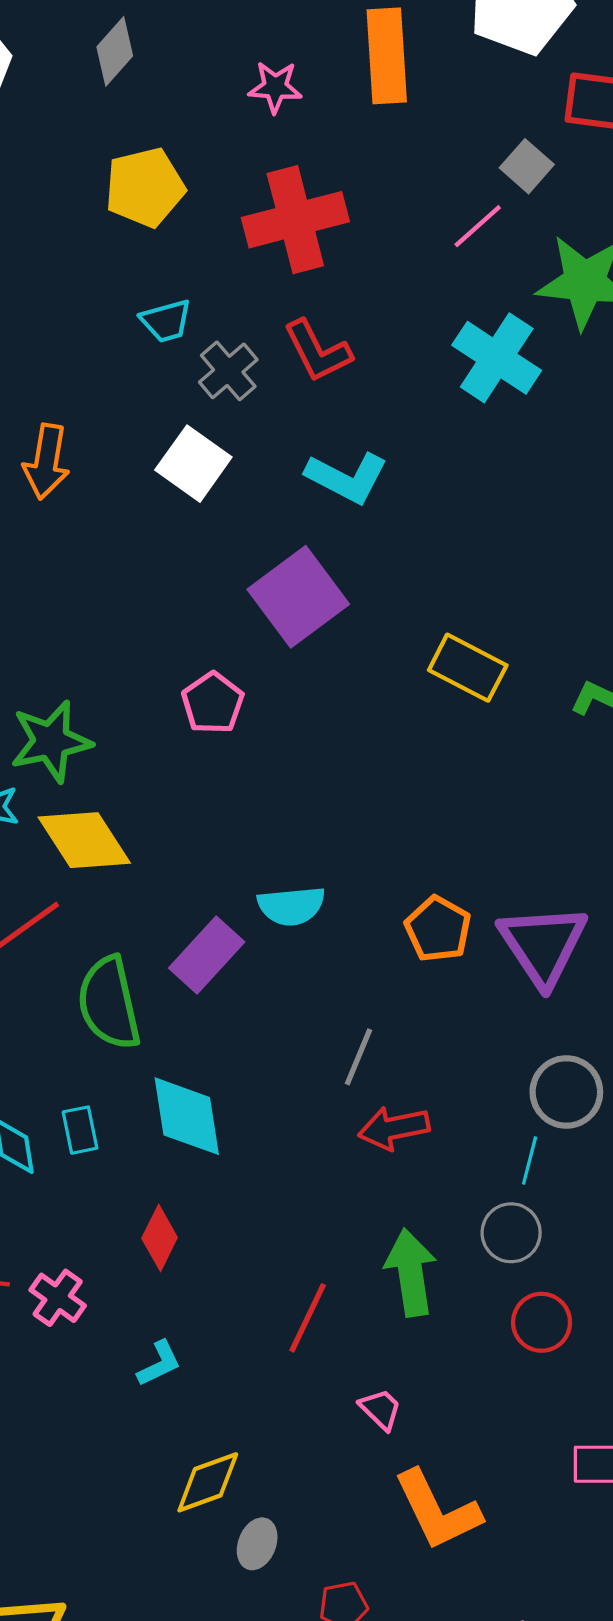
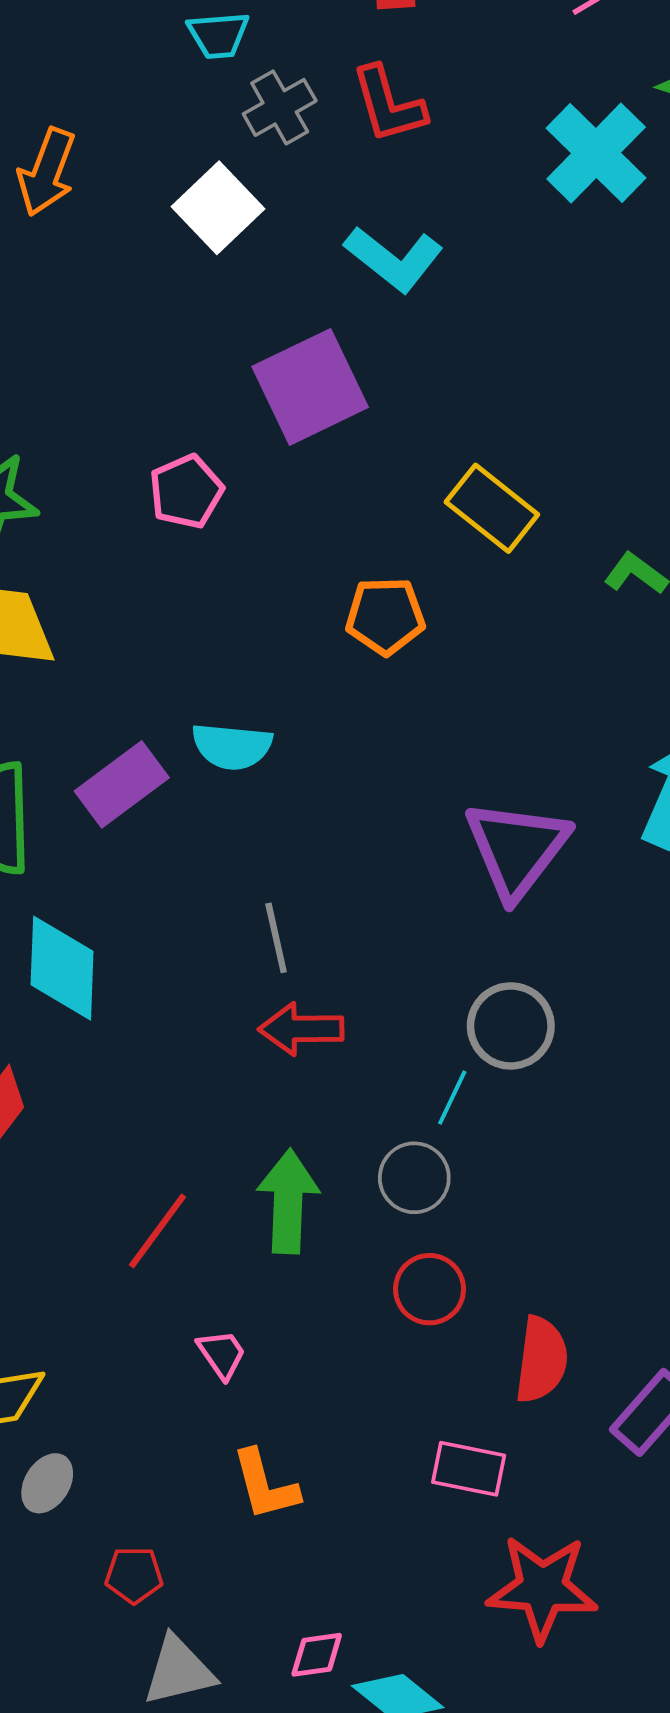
orange pentagon: (438, 929) -> (385, 616), moved, turned 30
gray line: (358, 1057) -> (276, 938), turned -46
orange L-shape: (437, 1510) -> (265, 1485), size x0.7

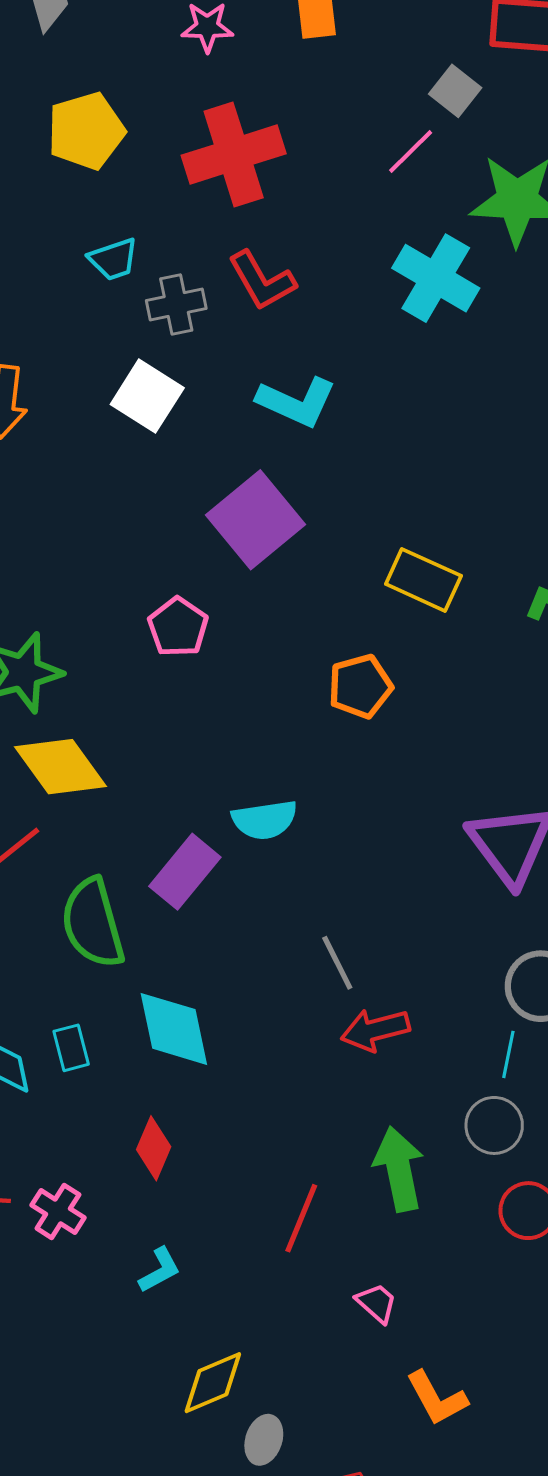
gray cross: (280, 107) -> (176, 304), turned 32

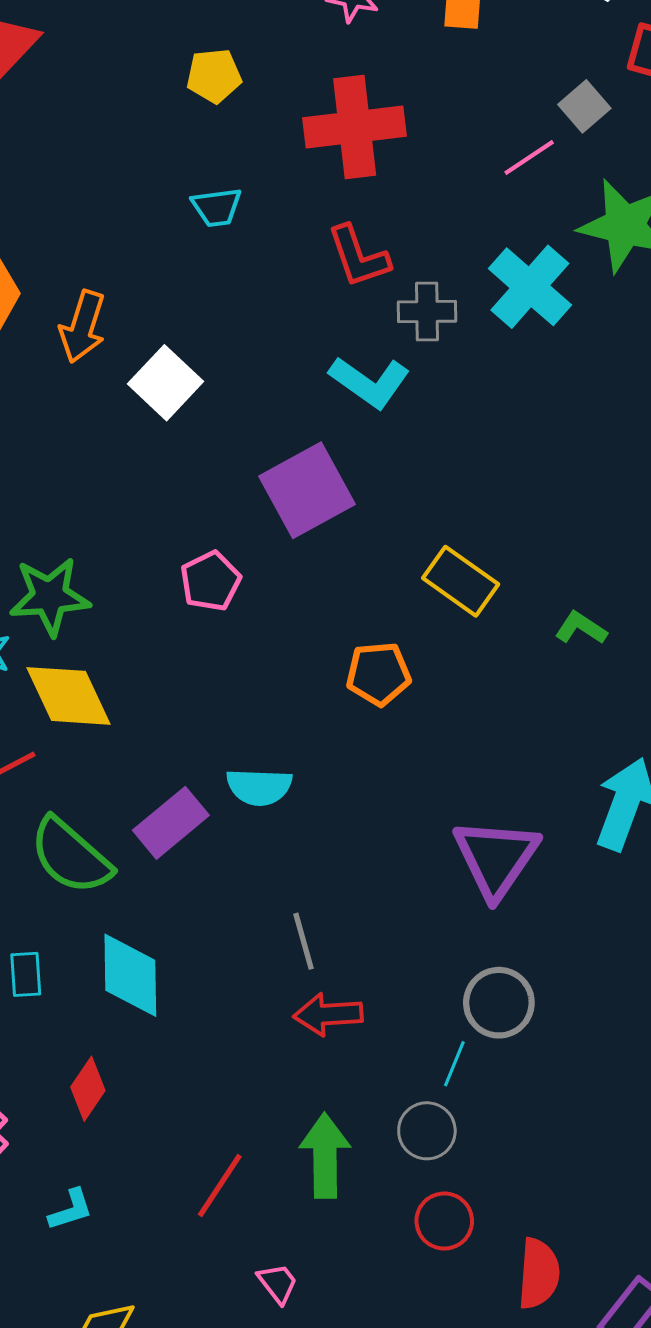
yellow pentagon: (86, 131) -> (214, 76), size x0.7
gray cross: (176, 304) -> (427, 312), moved
white square: (147, 396) -> (166, 383), moved
green semicircle: (93, 923) -> (71, 856), turned -44

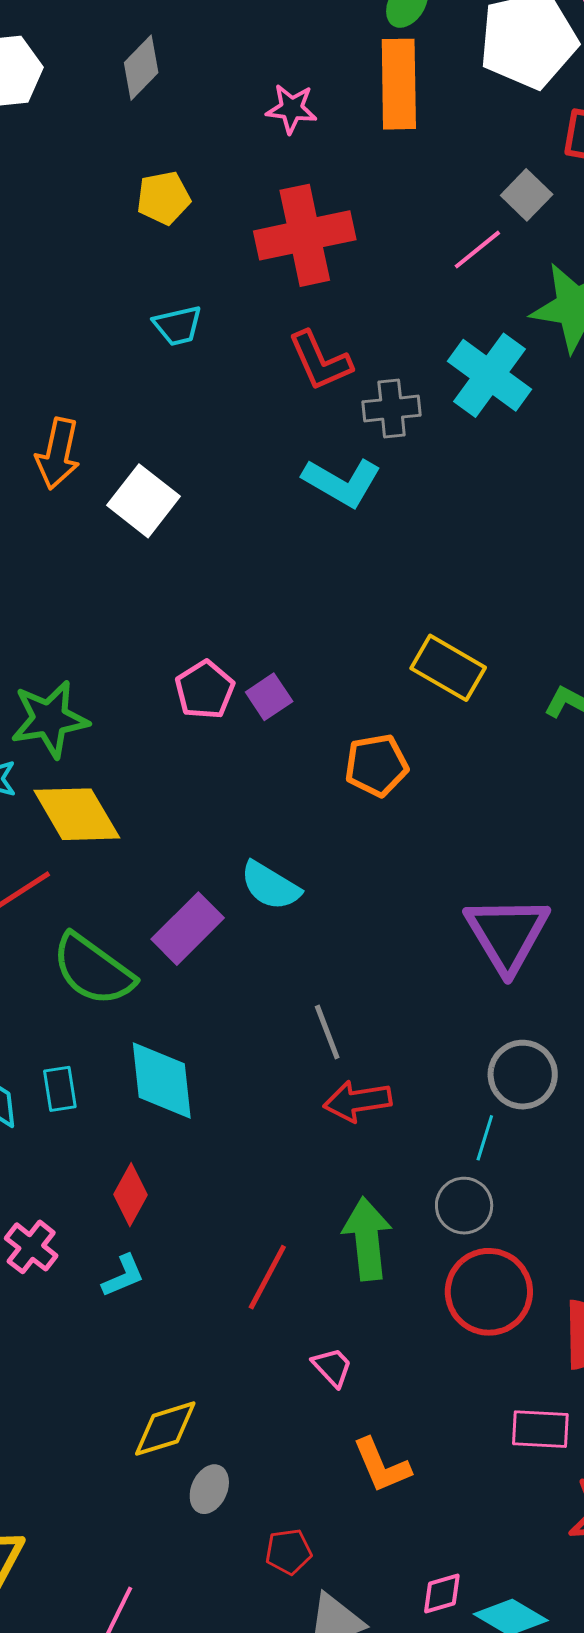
purple square: (307, 490) -> (269, 697), moved, size x0.5
cyan semicircle: (259, 787) -> (270, 886), turned 34
cyan L-shape: (71, 1210) -> (123, 1276), moved
red circle: (444, 1221) -> (489, 1292), size x1.5

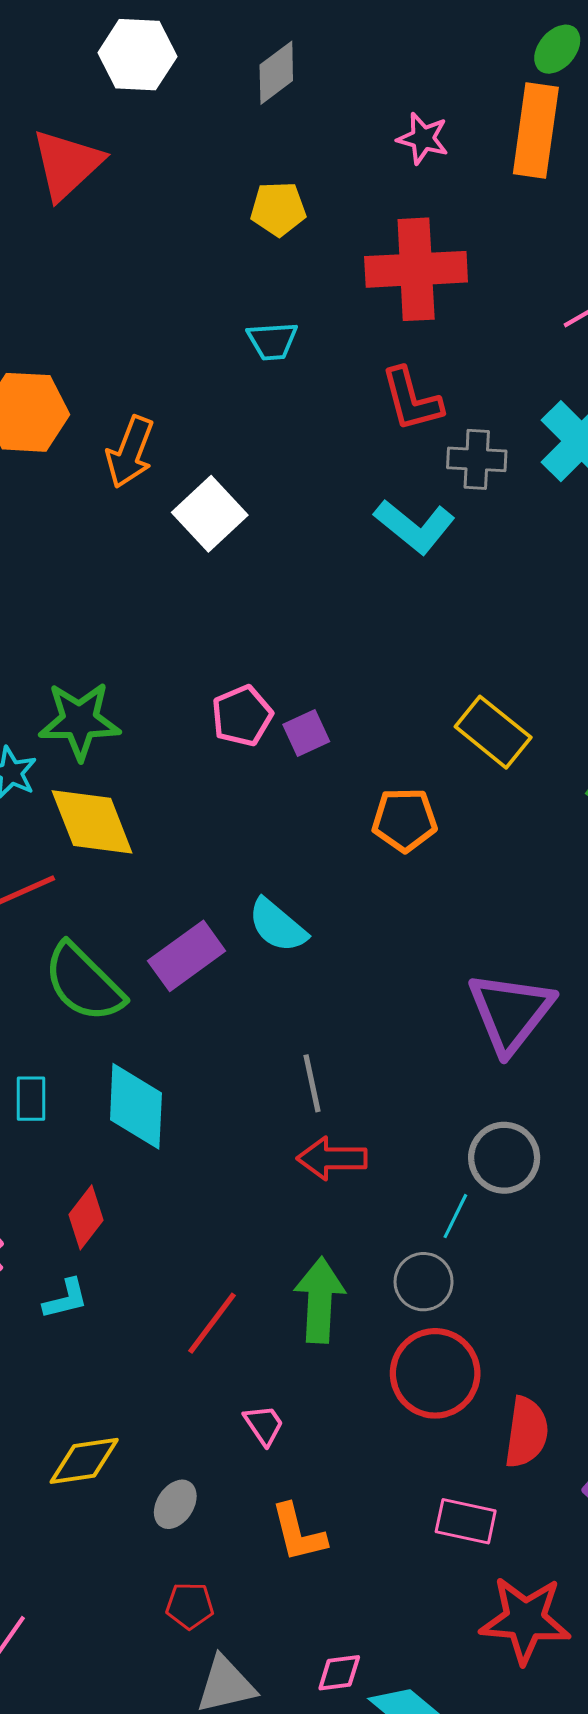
gray ellipse: (209, 1489) -> (175, 1504), moved

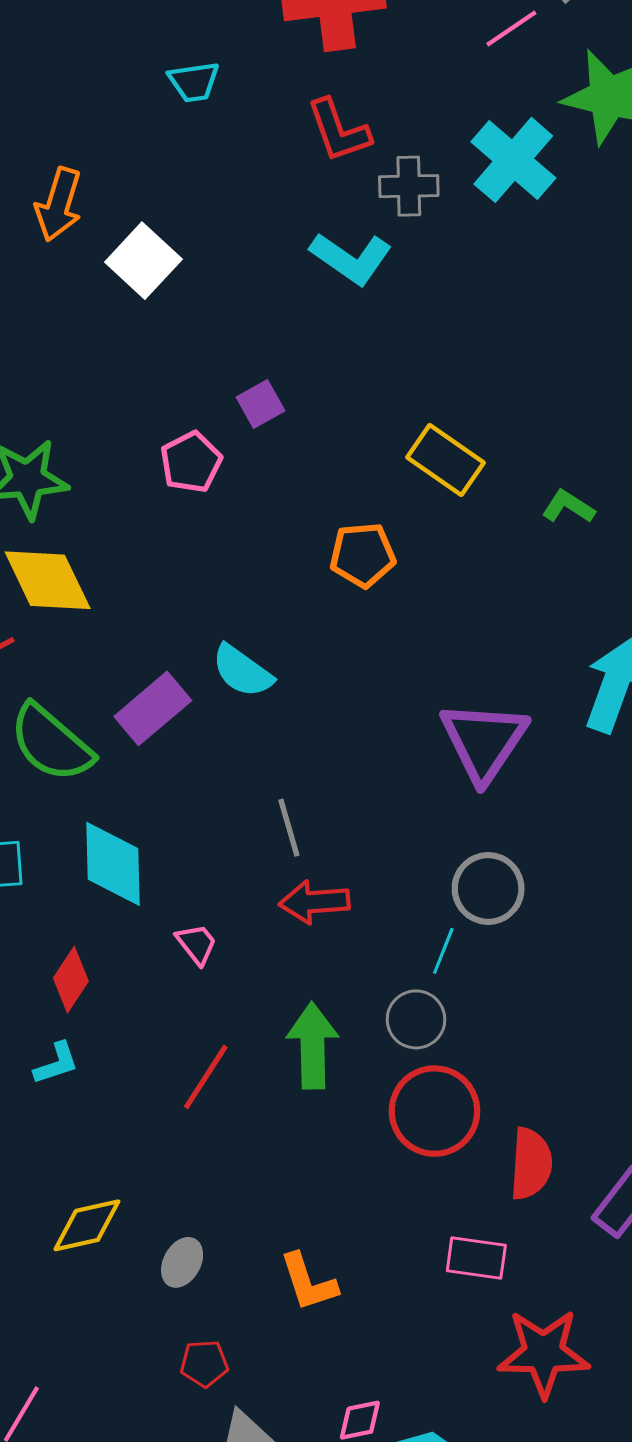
purple square: (306, 733) -> (261, 404), moved
pink trapezoid: (264, 1425) -> (197, 944), moved

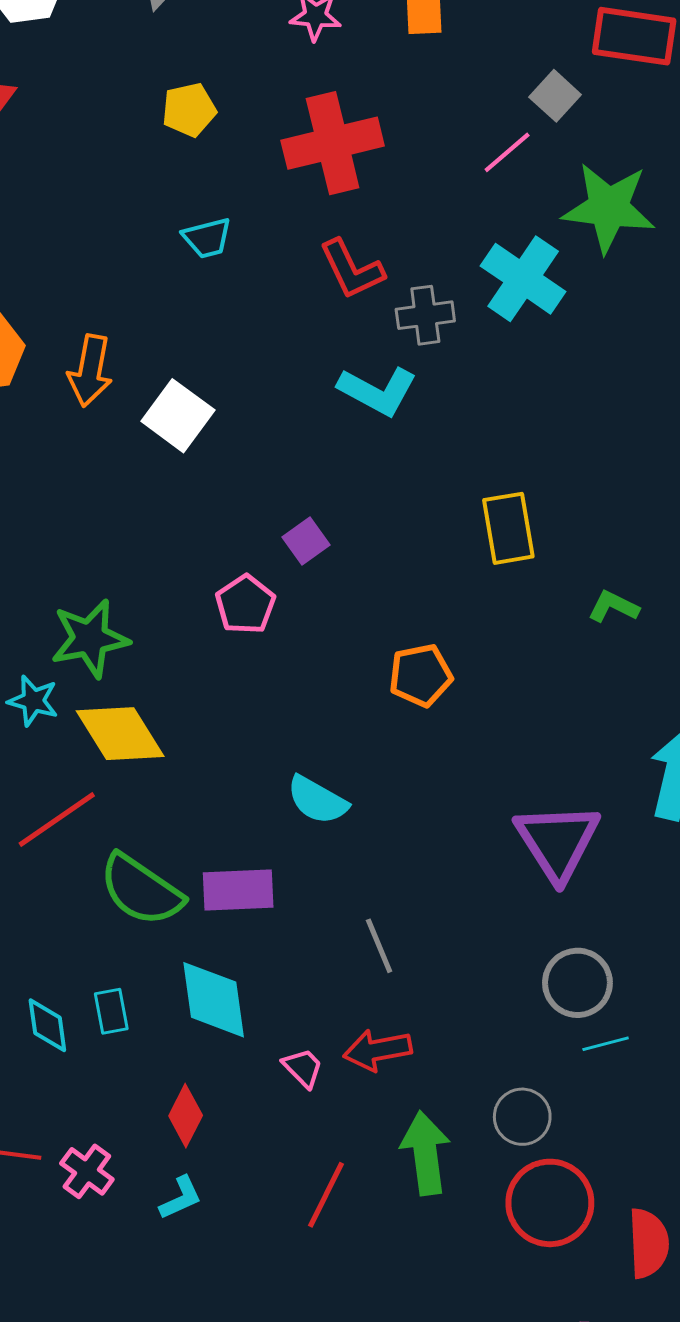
yellow rectangle: (445, 460) -> (508, 528), moved, turned 52
purple rectangle: (153, 708) -> (238, 890), moved, turned 44
red arrow: (314, 902) -> (378, 1050), moved
cyan line: (443, 951) -> (606, 1044), moved, turned 60

